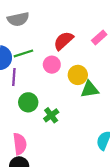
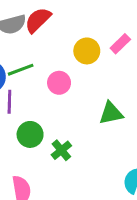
red semicircle: (64, 41) -> (38, 20), moved
yellow circle: (78, 75) -> (87, 51), moved

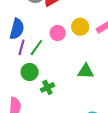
green line: (21, 70) -> (36, 47), moved, turned -48
pink circle: (59, 83) -> (58, 33), moved

